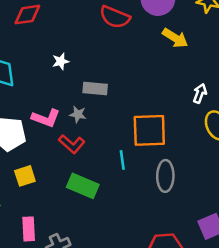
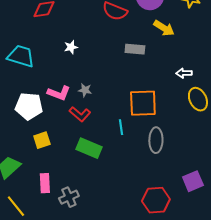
gray rectangle: (95, 88) -> (135, 49), moved
white arrow: (200, 93) -> (184, 73), turned -112

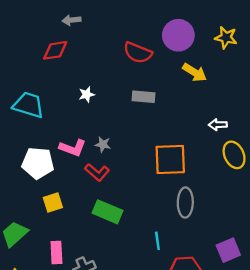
gray rectangle: (135, 49) -> (143, 97), moved
cyan line: (121, 127) -> (157, 241), moved

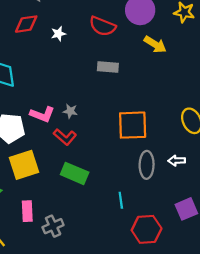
white star: (87, 94) -> (58, 34), moved
white arrow: (218, 125) -> (177, 161), moved
yellow square: (53, 202) -> (24, 165), size x1.6

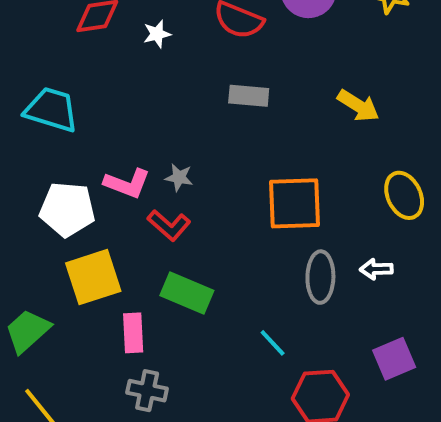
yellow arrow: (155, 44) -> (358, 106), moved
cyan line: (121, 200) -> (273, 343), turned -35
pink rectangle: (27, 211) -> (133, 333), moved
gray cross: (53, 226) -> (147, 391), turned 36

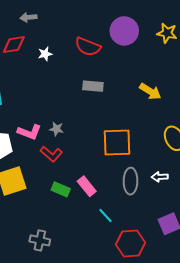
green rectangle: (187, 293) -> (61, 189), size x0.7
pink rectangle: (133, 333) -> (87, 186), moved, turned -36

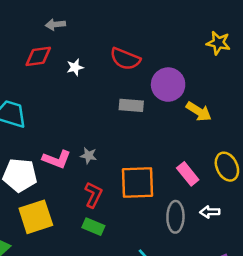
purple circle: (124, 31) -> (168, 85), moved
orange square: (117, 142) -> (137, 183), moved
red L-shape: (51, 154) -> (93, 195), moved, turned -105
pink rectangle: (87, 186) -> (188, 174), moved

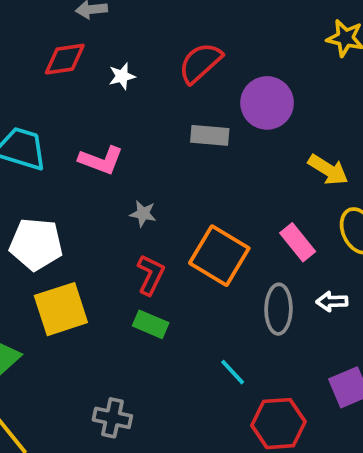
red semicircle: (125, 59) -> (200, 63), turned 116
yellow arrow: (199, 111) -> (328, 170), moved
pink L-shape: (57, 159) -> (101, 160), moved
orange square: (137, 183) -> (219, 256), turned 33

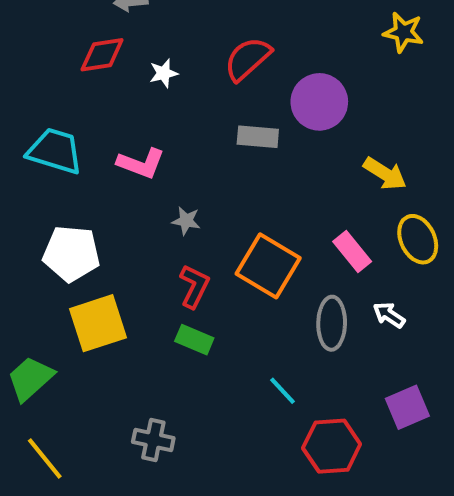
white arrow: (332, 301) -> (389, 315), turned 36

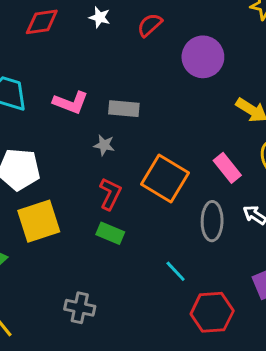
red semicircle: (248, 59) -> (150, 25), size x0.7
white star: (164, 73) -> (100, 17), moved, turned 30
gray rectangle: (258, 137) -> (124, 109), moved

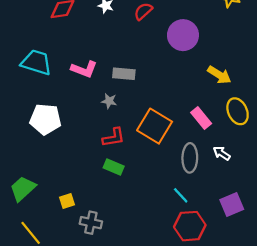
red L-shape: (110, 194) -> (114, 137), turned 55
yellow square: (39, 221) -> (67, 201), moved, size x0.5
cyan line: (176, 271) -> (181, 195), moved

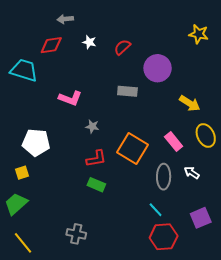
cyan trapezoid: (36, 62) -> (24, 70), moved
gray rectangle: (124, 74) -> (127, 91), moved
yellow square: (67, 201) -> (22, 173), moved

